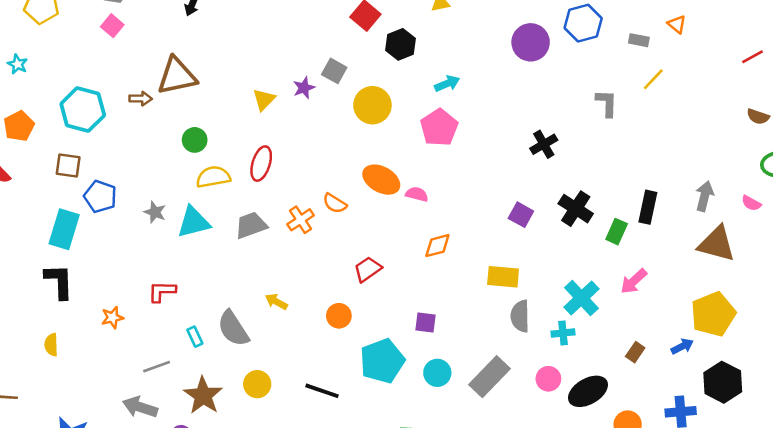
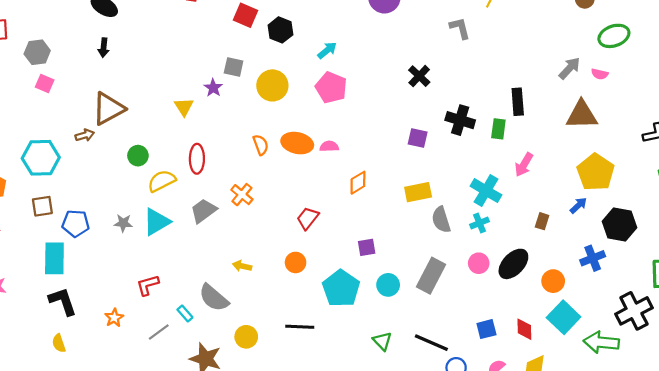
gray arrow: (705, 196) -> (570, 68), moved, turned 45
orange semicircle: (335, 203) -> (261, 145), moved, turned -126
yellow semicircle: (51, 345) -> (59, 343), moved
gray line: (157, 367) -> (159, 332), moved

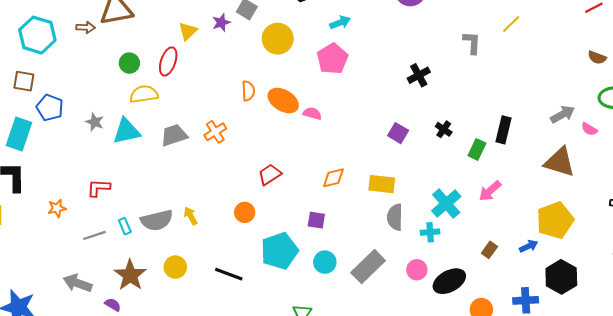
black cross: (460, 120) -> (444, 129), size x0.6
red ellipse: (197, 159) -> (168, 61), moved
orange diamond: (358, 183) -> (333, 178), moved
yellow arrow: (242, 266) -> (191, 216), moved, turned 30
gray semicircle: (214, 298) -> (157, 220), turned -72

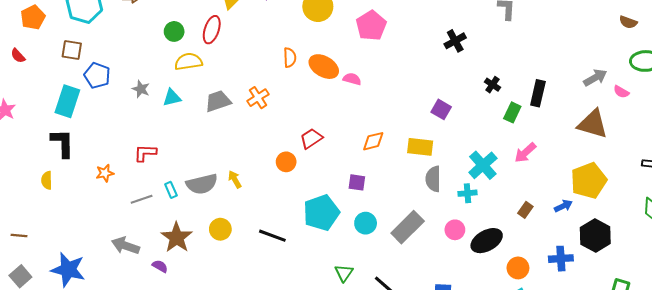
black cross: (444, 129) -> (492, 85), moved
cyan triangle: (126, 131) -> (172, 98), size x0.7
purple square: (398, 133) -> (441, 109), moved
orange circle: (245, 212) -> (286, 162), moved

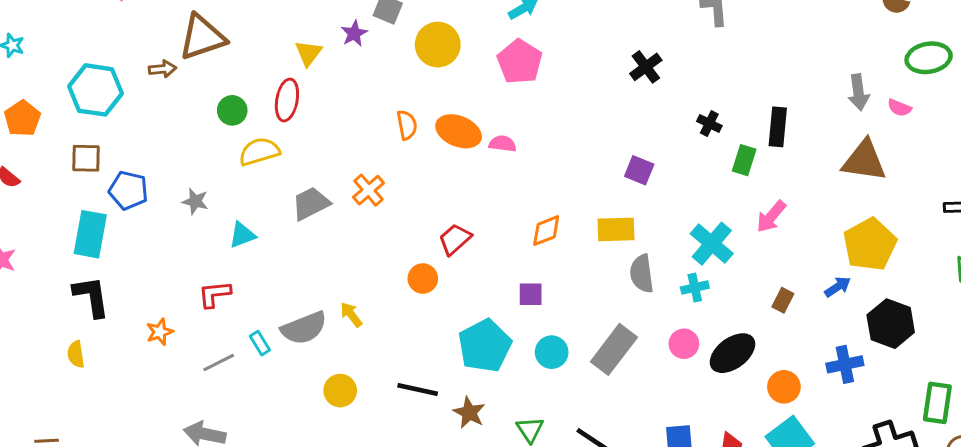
gray arrow: (595, 78) -> (858, 92), turned 120
cyan triangle: (172, 98) -> (242, 235), moved
brown star: (177, 237) -> (469, 413), moved, size x0.7

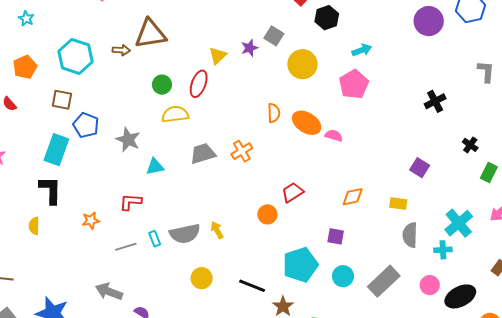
gray star: (195, 201) -> (128, 140), size x1.4
yellow rectangle: (616, 229) -> (398, 204), size x0.7

